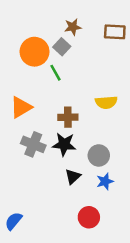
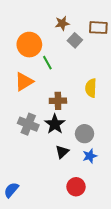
gray square: (62, 47) -> (75, 40), moved
yellow semicircle: (106, 102) -> (91, 88), turned 96
orange triangle: (21, 107) -> (24, 82), moved
black star: (64, 144) -> (55, 124), turned 30

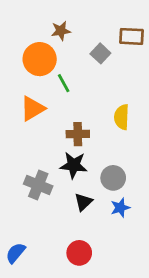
brown star: (62, 23) -> (61, 31), moved
gray cross: (28, 124) -> (38, 185), moved
black star: (55, 124) -> (74, 165), turned -30
red circle: (76, 187) -> (79, 253), moved

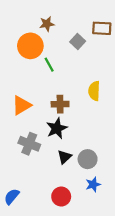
orange triangle: (33, 109) -> (22, 105), moved
black star: (74, 165) -> (57, 128), turned -30
gray circle: (113, 178) -> (88, 159), moved
blue star: (120, 208) -> (93, 184), moved

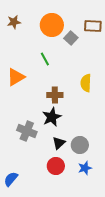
brown star: (47, 24) -> (14, 22), moved
orange circle: (30, 46) -> (52, 25), moved
orange triangle: (22, 105) -> (16, 77), moved
red circle: (61, 197) -> (56, 166), moved

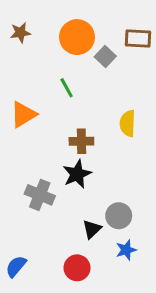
black triangle: (59, 143) -> (92, 229), moved
red circle: (56, 166) -> (77, 268), moved

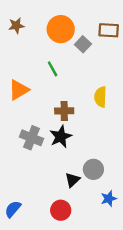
gray cross: (40, 195) -> (32, 138), moved
blue star: (126, 250) -> (109, 199), moved

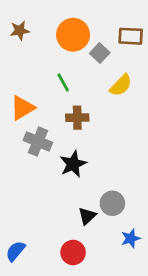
yellow semicircle: (100, 97) -> (121, 85), moved, turned -138
brown cross: (64, 111) -> (77, 118), moved
gray cross: (32, 138) -> (38, 142), moved

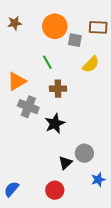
gray square: (100, 53) -> (75, 40), turned -32

